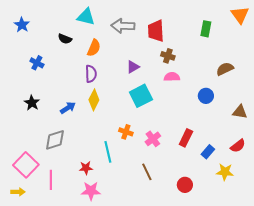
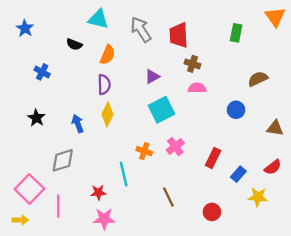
gray arrow: (123, 26) -> (141, 29), turned 55
blue arrow: (68, 108) -> (78, 124), turned -77
pink cross: (153, 139) -> (175, 147), moved

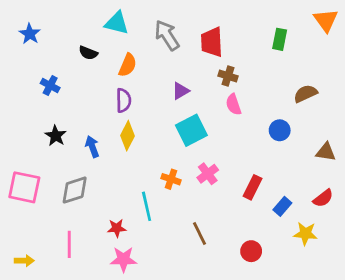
pink semicircle: (197, 88) -> (233, 104), turned -108
black star: (36, 118) -> (56, 136), moved
pink square: (29, 189) -> (24, 187), moved, turned -32

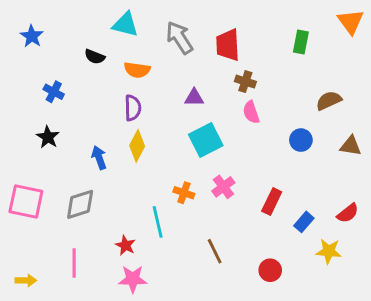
orange semicircle: (128, 65) -> (137, 70), turned 75
purple triangle: (181, 91) -> (194, 98), turned 30
black star: (56, 136) -> (48, 137), moved
brown triangle: (326, 152) -> (351, 146), moved
red star: (117, 228) -> (125, 245), turned 30

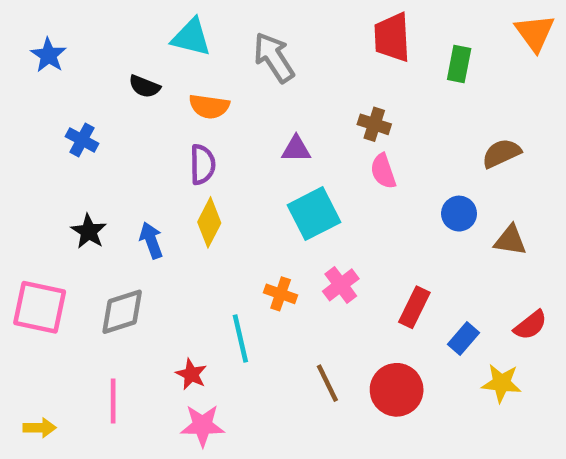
red trapezoid: (228, 45) -> (392, 37), moved
black star: (48, 137) -> (89, 231), moved
brown triangle: (351, 146) -> (510, 240), moved
red circle: (270, 270) -> (397, 390), moved, size x1.5

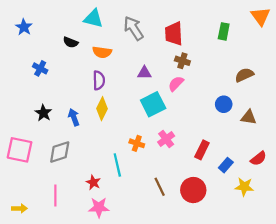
red trapezoid: (392, 37) -> (174, 34), moved
pink semicircle: (383, 171) -> (176, 84), moved, turned 63

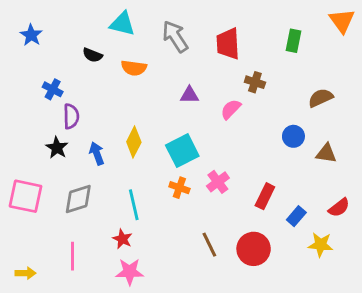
brown cross: (182, 61) -> (255, 82), moved
purple semicircle: (99, 80) -> (71, 116), moved
cyan square: (153, 104) -> (182, 151), moved
cyan line: (117, 165) -> (134, 205), moved

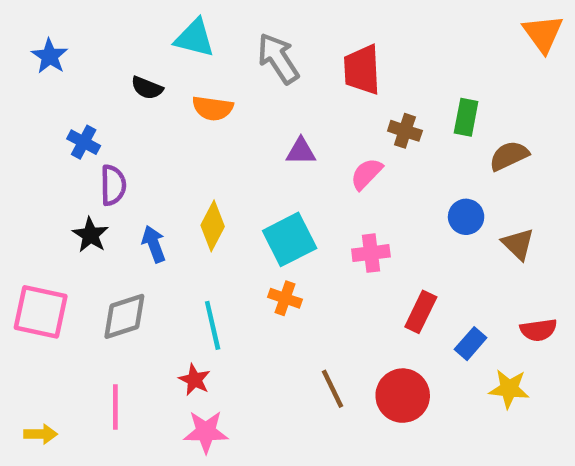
green rectangle: (293, 41) -> (466, 117), moved
brown triangle: (326, 153) -> (518, 244), turned 35
pink cross: (218, 182) -> (371, 253), moved, turned 30
red semicircle: (339, 208) -> (538, 330), turned 30

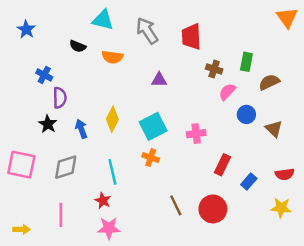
pink semicircle: (366, 174) -> (227, 92), moved
yellow star: (509, 389) -> (281, 208), moved

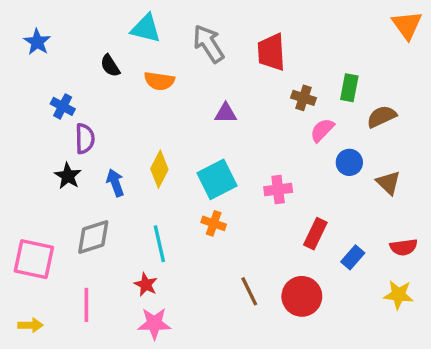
black semicircle: (78, 46) -> (110, 66), turned 35
pink square: (21, 165) -> (34, 259), moved

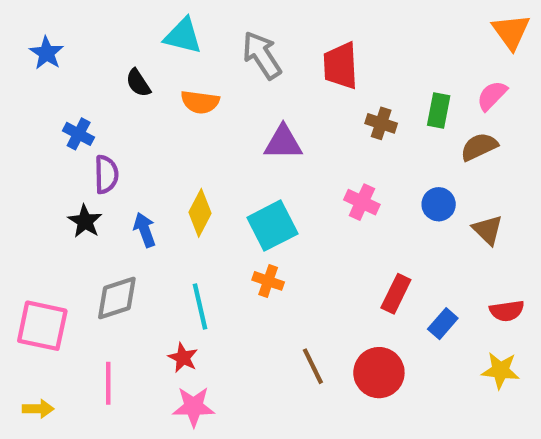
purple triangle: (226, 113) -> (283, 142), size x1.4
pink semicircle: (322, 130) -> (492, 96), moved
pink cross: (278, 190) -> (362, 202), moved, turned 32

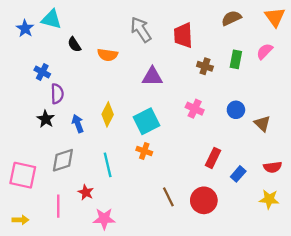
cyan triangle: (183, 36) -> (51, 19), moved
brown semicircle: (479, 147) -> (231, 18), moved
red star: (183, 358) -> (86, 192), moved

